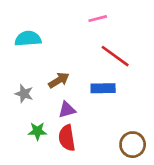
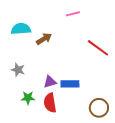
red line: (115, 56) -> (98, 48), moved
brown arrow: (59, 80) -> (44, 39), moved
blue rectangle: (103, 88) -> (70, 84), moved

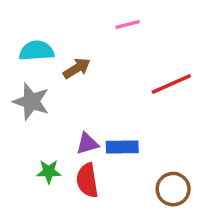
red line: (98, 48) -> (171, 84), turned -60
gray star: (18, 70) -> (31, 102), moved, size x1.5

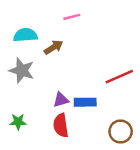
pink line: (128, 24) -> (72, 17), moved
red line: (171, 84) -> (119, 77), moved
green star: (49, 172) -> (18, 122), moved

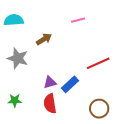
pink line: (72, 17) -> (78, 20), moved
cyan semicircle: (25, 35) -> (14, 20), moved
blue rectangle: (85, 102) -> (70, 84), turned -42

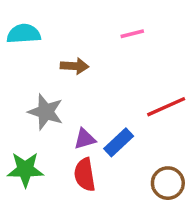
brown arrow: (44, 39) -> (75, 66), turned 35
gray star: (18, 58) -> (46, 112), moved
green star: (15, 101) -> (25, 170), size x1.5

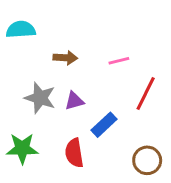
pink line: (132, 34) -> (119, 61), moved
red line: (166, 107) -> (146, 93), turned -40
purple triangle: (85, 139) -> (74, 101), moved

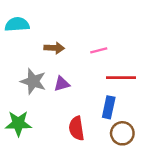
red line: (146, 93) -> (121, 78), turned 64
blue rectangle: (104, 125) -> (109, 107), moved, turned -35
red semicircle: (74, 153) -> (77, 128), moved

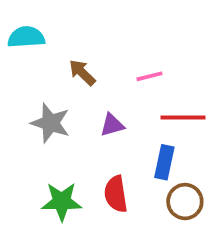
brown arrow: (54, 48) -> (82, 73), turned -138
purple triangle: (62, 84) -> (112, 125), moved
green star: (18, 123) -> (62, 202), moved

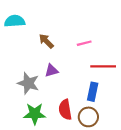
gray star: (50, 123) -> (28, 83), moved
purple triangle: (112, 125) -> (51, 71), moved
brown circle: (185, 202) -> (88, 117), moved

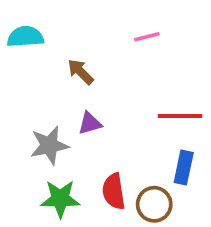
pink line: (84, 43) -> (147, 37), moved
gray star: (28, 83) -> (49, 145), turned -30
blue rectangle: (93, 92) -> (184, 167), moved

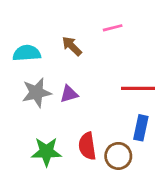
cyan semicircle: (25, 37) -> (27, 53), moved
brown arrow: (81, 72) -> (72, 46), moved
gray star: (49, 145) -> (37, 93), moved

